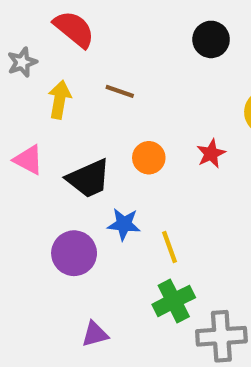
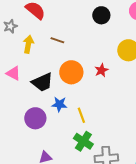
orange circle: (149, 158) -> (71, 72), size x1.5
green cross: (174, 301) -> (83, 141), turned -30

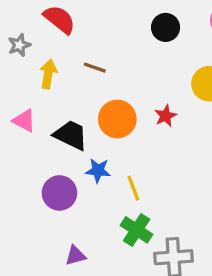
black trapezoid: (42, 82) -> (71, 135), turned -130

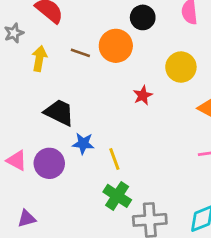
orange circle: (117, 119) -> (116, 46), moved
pink triangle: (24, 121) -> (17, 160), moved
purple triangle: (76, 256) -> (27, 219), moved

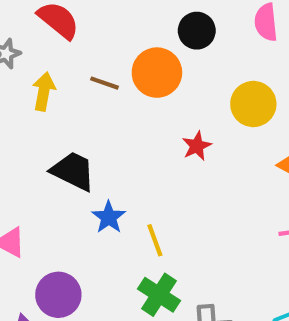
blue star: (83, 143) -> (109, 217), turned 30
purple circle: (49, 163) -> (58, 295), moved

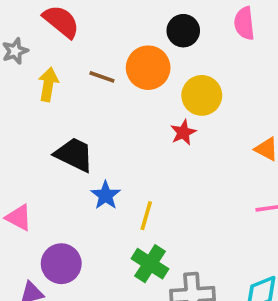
yellow circle: (253, 104) -> (202, 95), moved
yellow line: (155, 240) -> (146, 216), turned 36

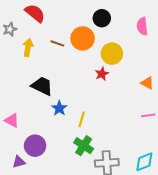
pink semicircle: (244, 23) -> (142, 26), moved

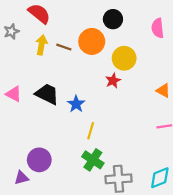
yellow arrow: (28, 48) -> (41, 45), moved
blue star: (59, 108) -> (76, 104), moved
pink triangle: (12, 120) -> (14, 94), moved

